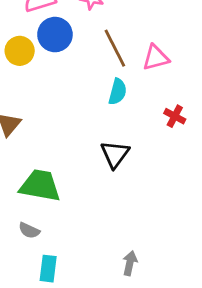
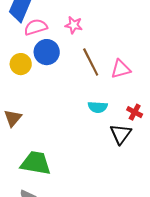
cyan semicircle: (118, 92) -> (98, 107), moved, turned 78
black triangle: (115, 154) -> (121, 134), moved

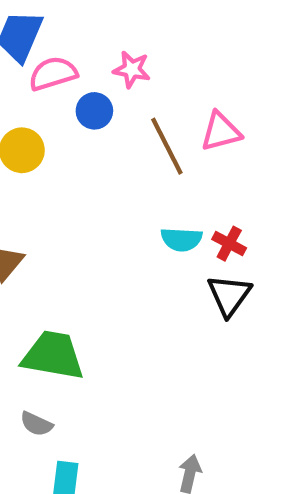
blue circle: (47, 52) -> (94, 111), moved, size x0.7
pink triangle: (121, 69) -> (221, 132), moved
red cross: (135, 112) -> (229, 244), moved

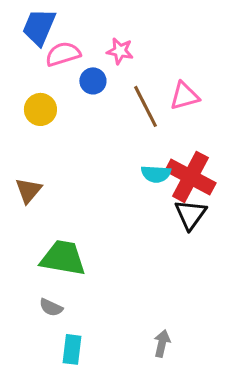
red cross: (229, 244) -> (190, 177), size x2.0

